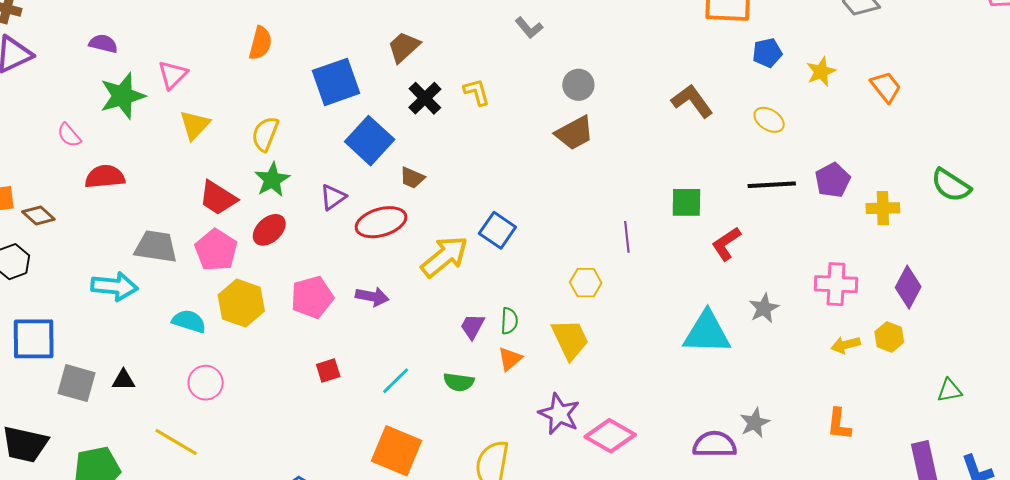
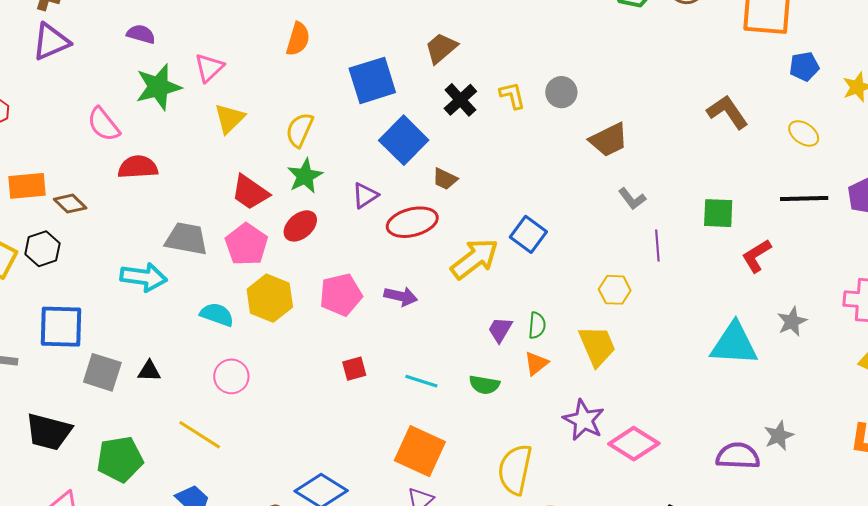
gray L-shape: (529, 28) -> (632, 199), moved
gray circle: (578, 85) -> (561, 92), moved
pink semicircle: (69, 135) -> (104, 124), size x1.4
cyan line: (396, 381) -> (421, 381), turned 60

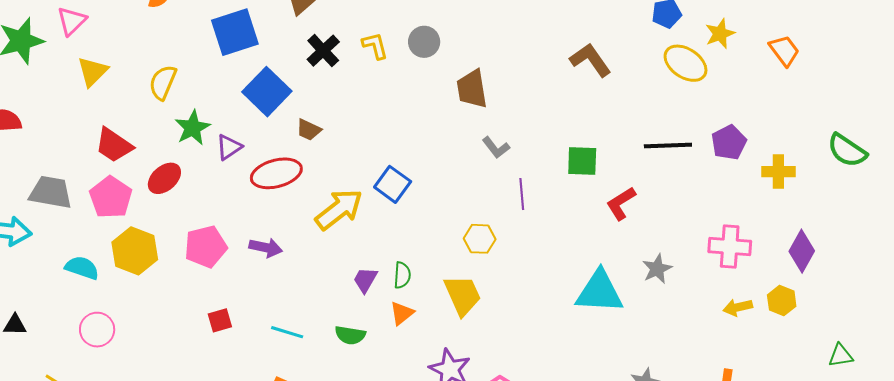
yellow ellipse: (804, 133) -> (686, 63), moved, size x1.4
brown trapezoid: (609, 140) -> (472, 89), turned 108
green star: (305, 176) -> (193, 128), moved

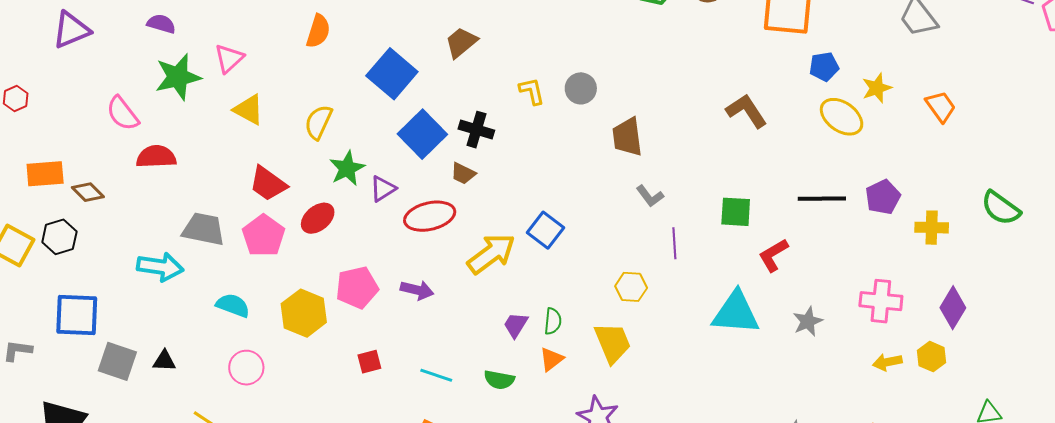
blue square: (235, 32) -> (392, 74), turned -33
black cross: (323, 51) -> (476, 130), moved, turned -32
yellow triangle: (93, 72) -> (249, 110), turned -48
yellow hexagon: (135, 251) -> (304, 313), moved
cyan triangle: (599, 292) -> (736, 313), moved

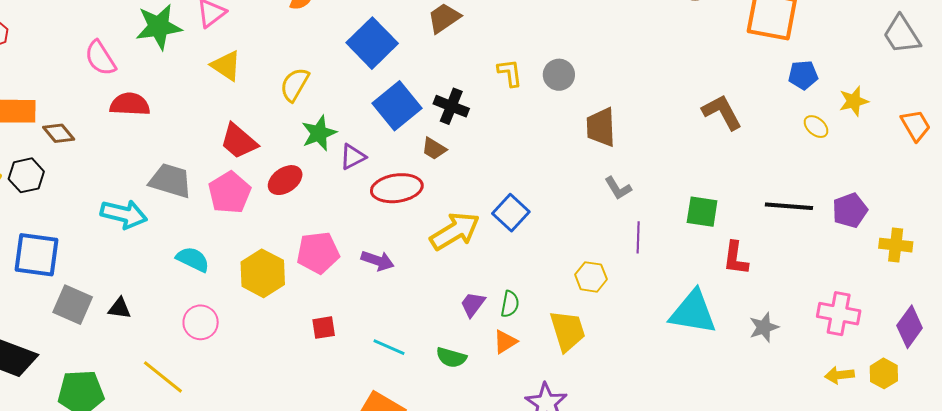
yellow ellipse: (842, 117) -> (816, 127), size x0.6
red L-shape: (773, 255) -> (736, 258), turned -57

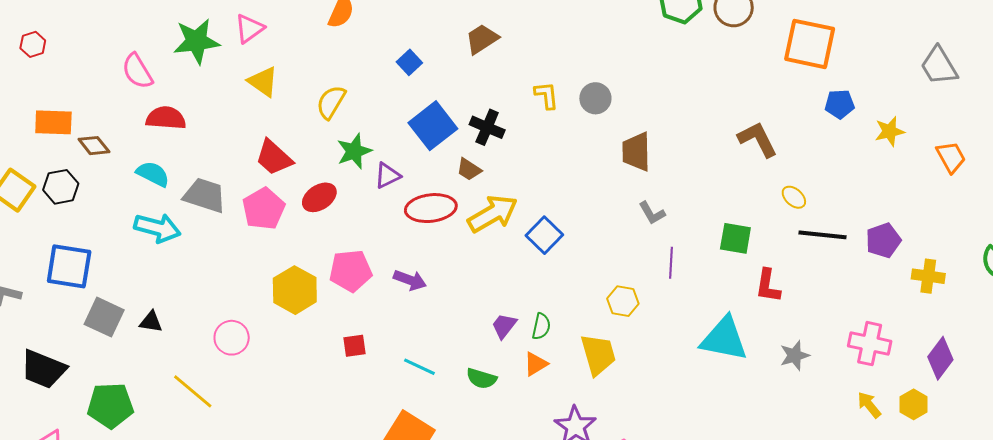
blue square: (372, 43) -> (409, 62), size x0.5
yellow ellipse: (816, 127) -> (794, 197), moved
yellow arrow: (455, 231) -> (493, 214), moved
cyan semicircle: (193, 259) -> (153, 174), moved
yellow arrow: (839, 375) -> (869, 405), turned 56

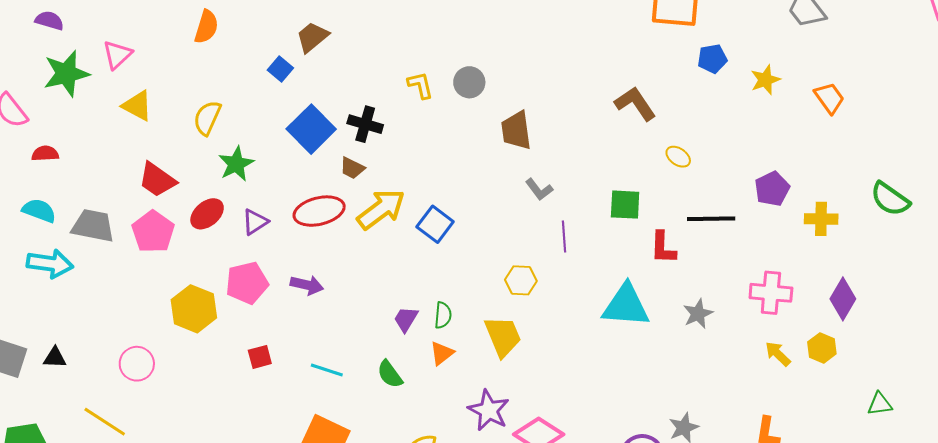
brown trapezoid: (482, 39) -> (312, 37), moved
red semicircle: (166, 118) -> (45, 154), size x0.7
purple triangle: (387, 176) -> (255, 222), moved
black line: (822, 235) -> (711, 219), moved
green semicircle: (481, 378) -> (390, 374), turned 44

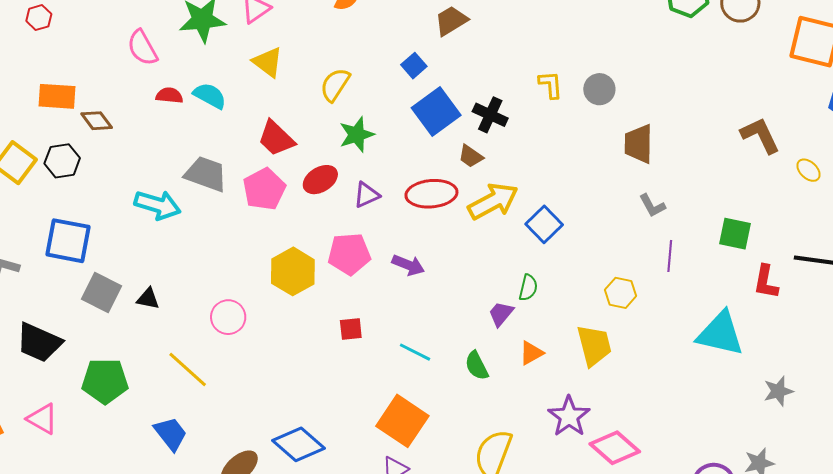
blue square: (280, 69) -> (414, 66), moved
yellow ellipse: (678, 157) -> (808, 170), moved
cyan semicircle: (39, 211) -> (210, 96), moved
gray star: (698, 314) -> (778, 391), moved
green semicircle: (443, 315) -> (528, 288), moved

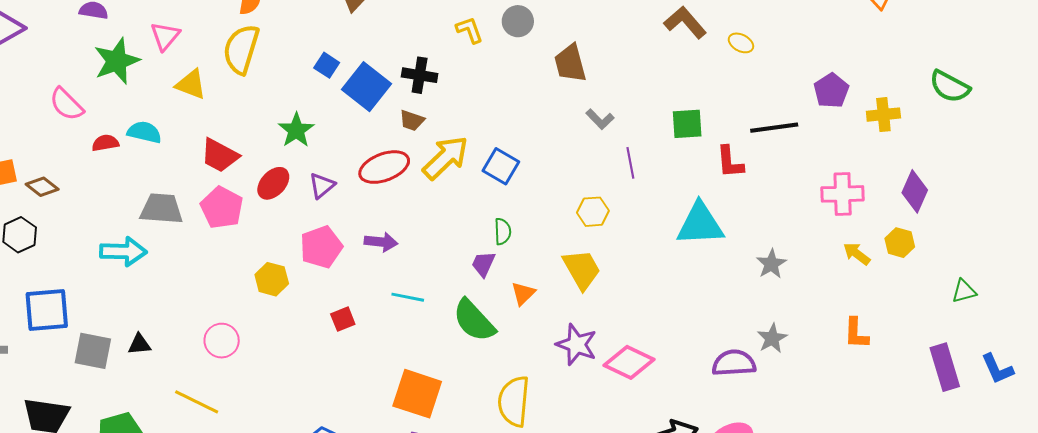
blue square: (414, 66) -> (327, 65), moved
yellow semicircle: (335, 85) -> (241, 49), moved, size x1.4
yellow hexagon: (293, 271) -> (272, 279), size x0.7
cyan line: (415, 352) -> (408, 297), moved
green semicircle: (477, 366) -> (474, 321), size x1.6

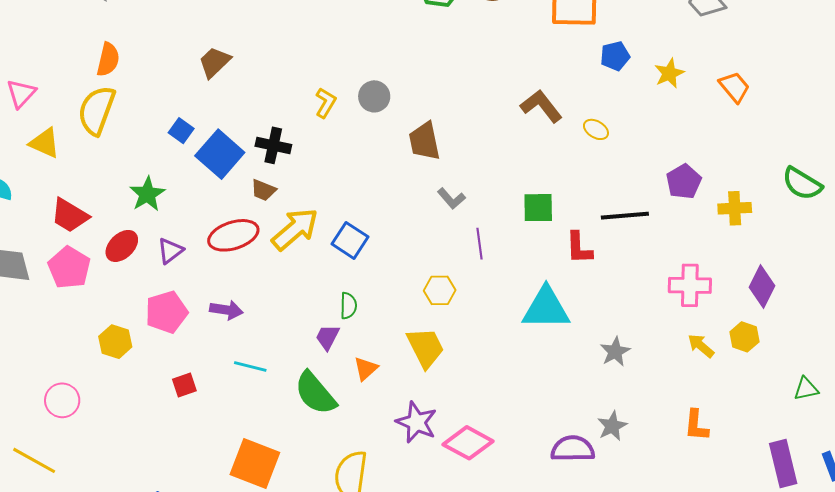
yellow L-shape: (470, 30) -> (326, 103), turned 48

